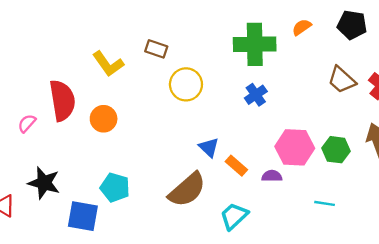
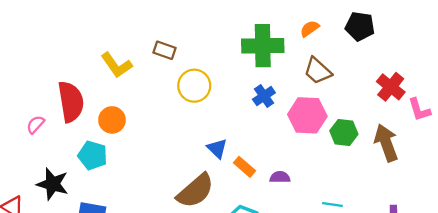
brown trapezoid: (342, 80) -> (318, 71), moved
pink hexagon: (295, 147) -> (307, 115), moved
green hexagon: (336, 150) -> (344, 133), moved
cyan pentagon: (115, 187) -> (93, 155), moved

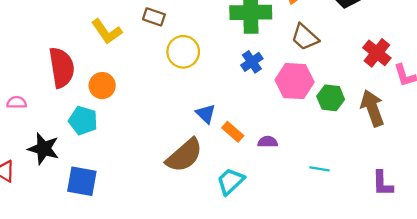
pink semicircle: (35, 125) -> (17, 102), moved, turned 48

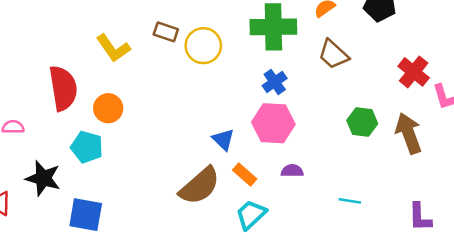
yellow circle: (183, 52) -> (203, 46), moved
pink hexagon: (295, 81) -> (273, 123), moved
orange rectangle: (233, 132) -> (245, 175), moved

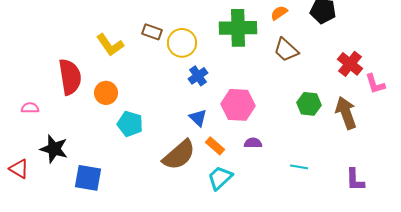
blue cross: (275, 82) -> (198, 76), moved
cyan pentagon: (87, 147) -> (130, 124), moved

